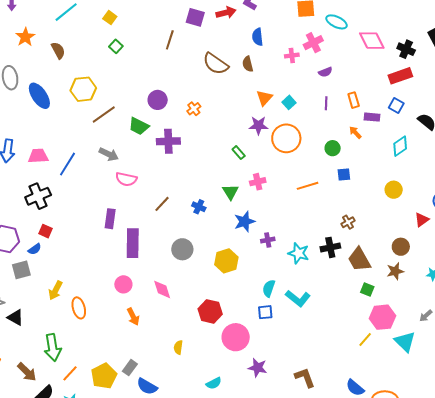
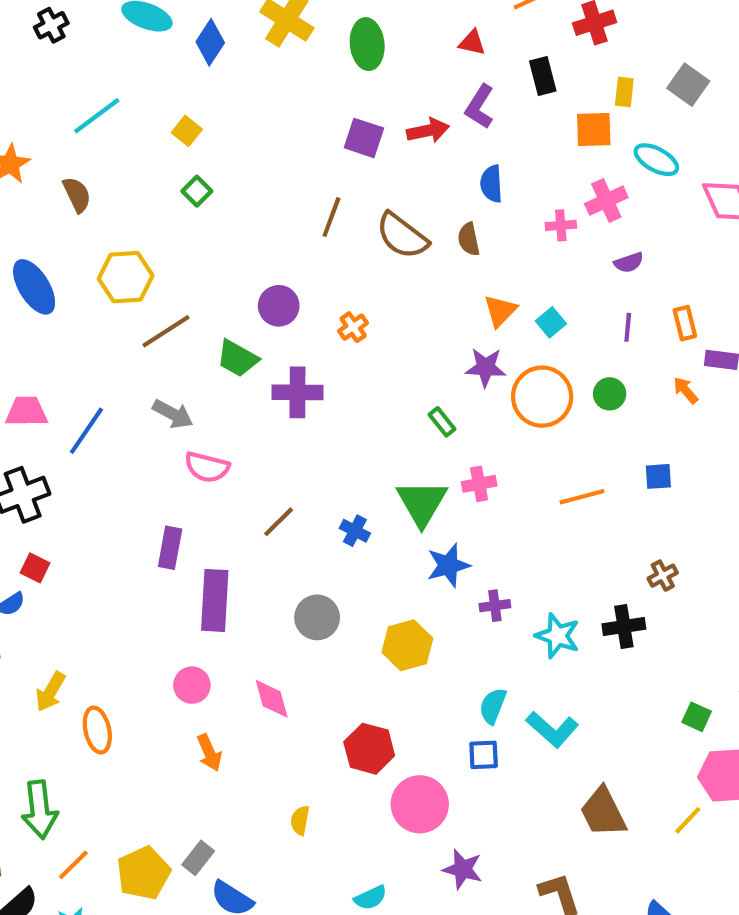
brown line: (170, 40) -> (331, 217), moved
green circle: (333, 148) -> (610, 394), moved
green triangle: (230, 192) -> (422, 503), size x1.5
brown trapezoid: (359, 260) -> (603, 812), moved

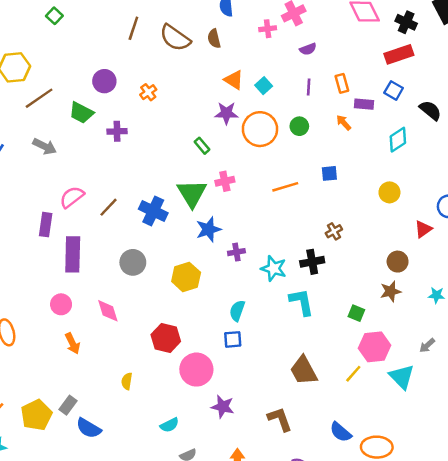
orange triangle: (500, 311) -> (234, 80), turned -40
purple cross: (297, 392) -> (117, 131), size x0.7
pink semicircle: (207, 467) -> (72, 197), moved, turned 130
blue cross: (355, 531) -> (153, 211), size x1.6
cyan L-shape: (552, 729) -> (302, 302), moved, turned -140

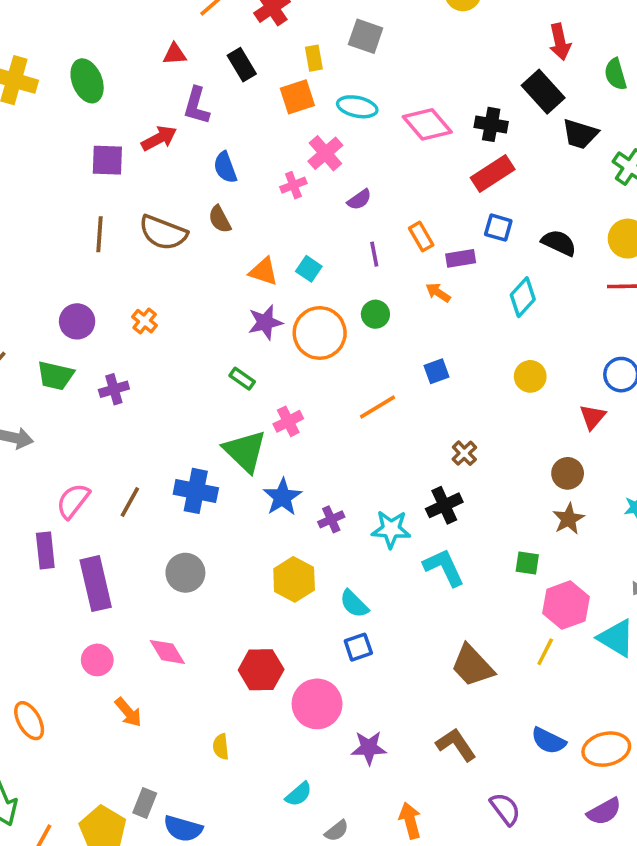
yellow hexagon: (186, 277) -> (294, 579), moved
cyan semicircle: (237, 311) -> (354, 604), turned -50

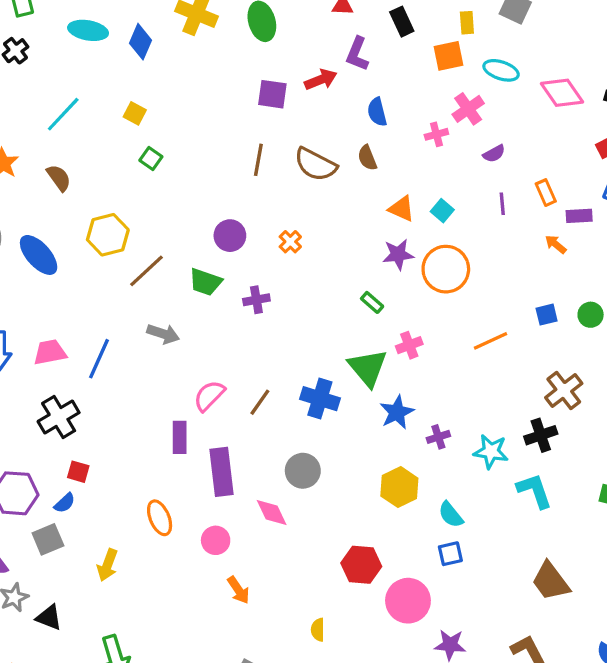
green circle: (375, 314) -> (591, 315), moved
brown cross: (464, 453) -> (564, 390), size x1.6
pink diamond: (167, 652) -> (272, 512), moved
orange ellipse: (29, 721) -> (160, 518), moved

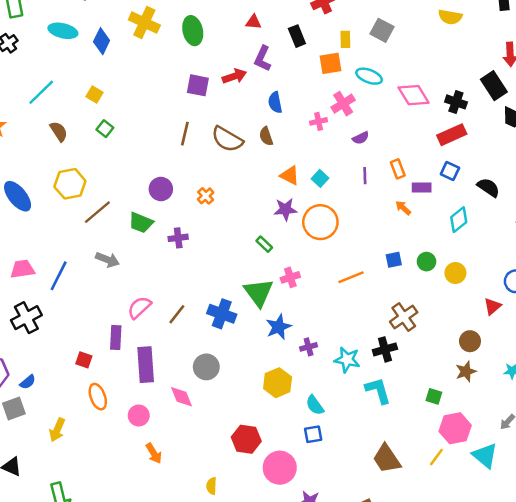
brown semicircle: (59, 178) -> (59, 131), moved
red square: (78, 472) -> (84, 360), moved

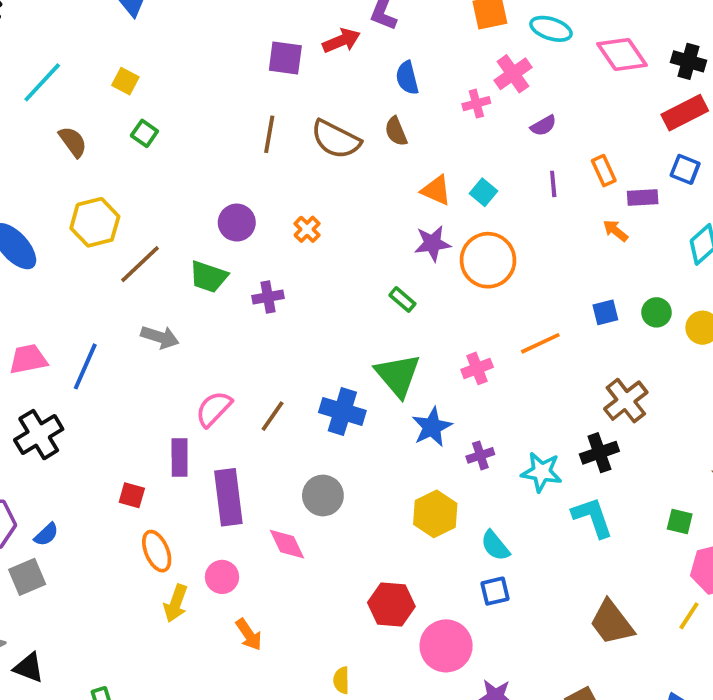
pink cross: (290, 277) -> (477, 368), moved
yellow arrow: (57, 430) -> (176, 603), moved

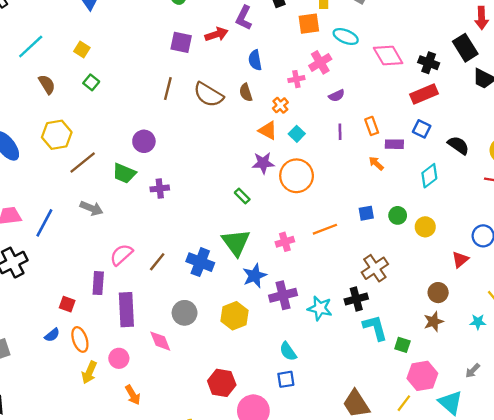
orange cross: (307, 229) -> (280, 105), moved
purple cross: (480, 455) -> (283, 295), size x1.6
yellow hexagon: (435, 514) -> (235, 316), moved
cyan L-shape: (592, 517) -> (375, 328), moved
blue semicircle: (46, 535) -> (52, 335), moved

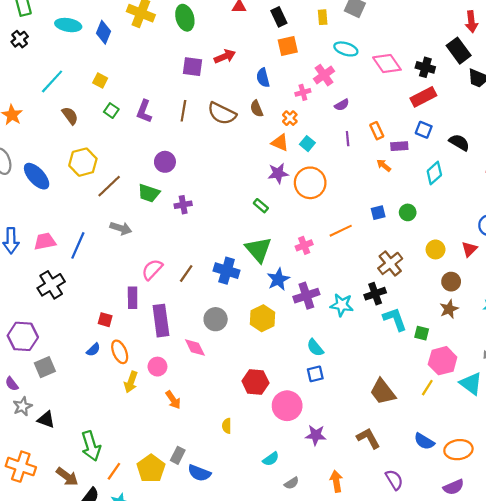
purple L-shape: (244, 18) -> (144, 111), moved
orange square: (309, 24) -> (288, 46), moved
yellow circle: (425, 227) -> (436, 249), moved

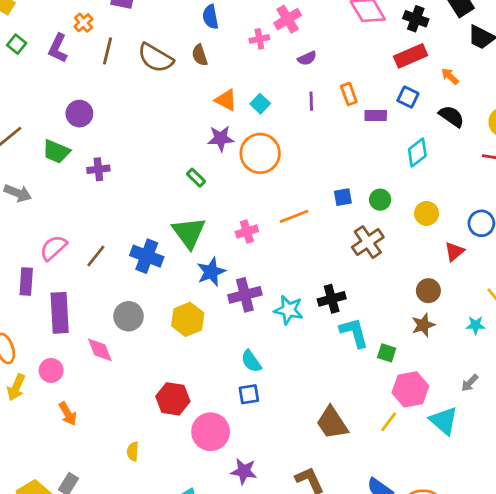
orange cross: (290, 118) -> (83, 23), moved
orange arrow: (384, 165) -> (450, 76), moved
yellow circle: (436, 249) -> (427, 213), moved
brown cross: (390, 263) -> (368, 242), moved

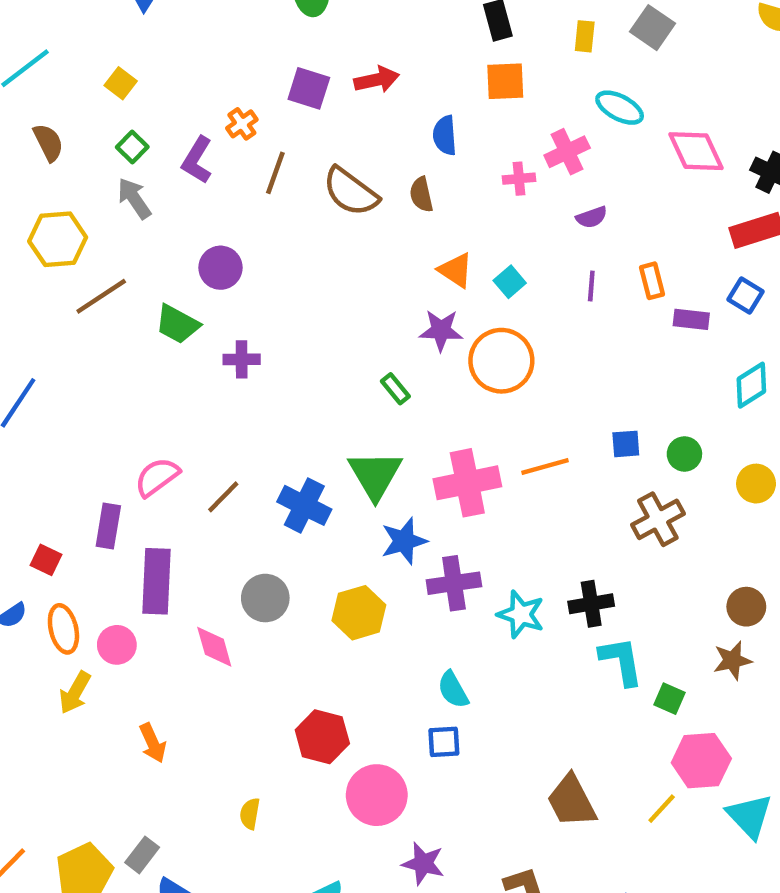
gray arrow: (18, 193) -> (134, 198), moved, turned -152
pink cross: (247, 232) -> (467, 483), size x1.8
pink circle: (51, 370) -> (117, 645), moved

